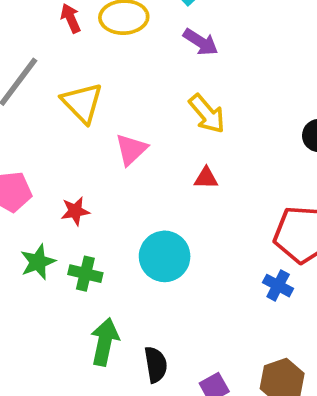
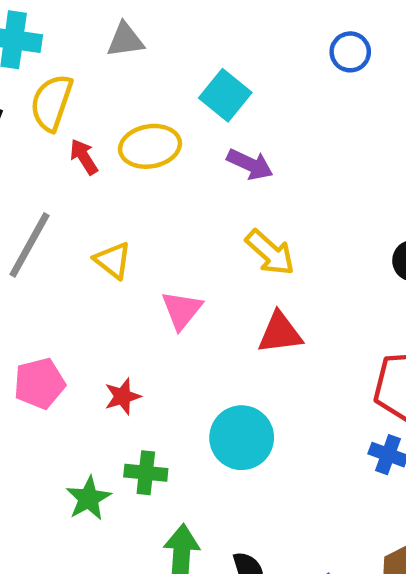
yellow triangle: (82, 103) -> (113, 260), size x0.7
red triangle: (206, 178) -> (280, 333), size x1.5
green star: (38, 262) -> (88, 498), moved

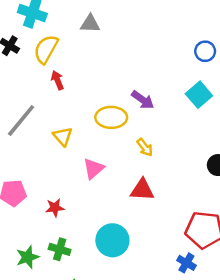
cyan square: (225, 95) -> (199, 95), moved
yellow ellipse: (150, 146) -> (111, 117), moved
yellow arrow: (270, 253) -> (145, 147), size x0.7

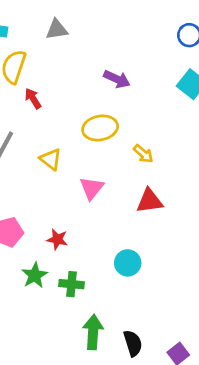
purple arrow: (143, 100) -> (117, 79), moved
red star: (55, 208) -> (57, 239), turned 30
cyan circle: (112, 240) -> (128, 263), size x0.7
green star: (28, 257) -> (35, 275), moved

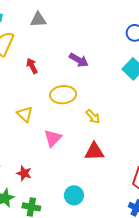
red arrow: (33, 99) -> (32, 66), moved

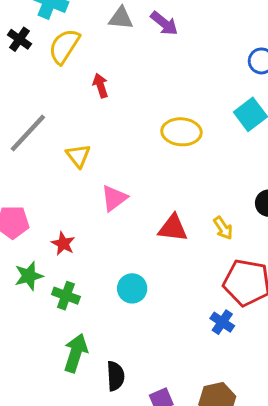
purple arrow: (79, 60) -> (164, 23), moved
yellow ellipse: (63, 95) -> (181, 132), moved
yellow arrow: (93, 117) -> (223, 228), moved

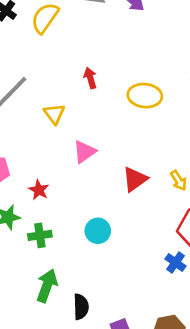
red arrow: (100, 86) -> (90, 78), moved
red triangle: (173, 228) -> (135, 179), turned -44
green cross: (66, 296) -> (40, 235), turned -30

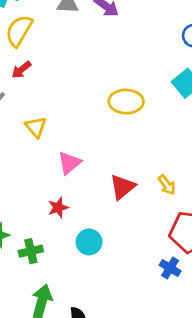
red arrow: (90, 78) -> (21, 70), moved, turned -108
red star: (39, 190) -> (58, 208), moved, turned 30

